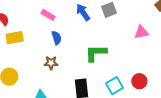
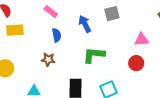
blue arrow: (83, 12) -> (85, 24), moved
red circle: (139, 81) -> (136, 63), moved

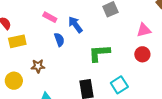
blue arrow: (85, 24) -> (75, 25), moved
brown star: (48, 60) -> (38, 66), moved

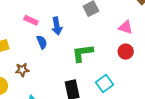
blue arrow: (75, 25) -> (57, 26), turned -150
pink triangle: (144, 30) -> (126, 27), turned 35

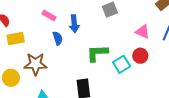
brown star: (22, 70) -> (35, 64), size x1.6
cyan square: (105, 83) -> (122, 64), moved

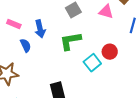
pink triangle: (143, 32) -> (106, 12), moved
green L-shape: (97, 53) -> (70, 41), moved

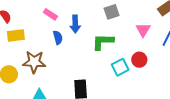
pink triangle: (106, 12) -> (143, 30), moved, turned 35

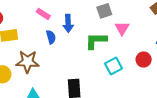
pink triangle: (143, 30) -> (122, 28), moved
red circle: (139, 60) -> (144, 60), moved

